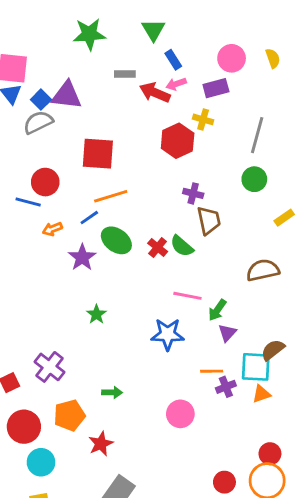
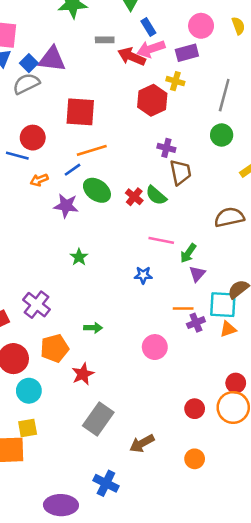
pink arrow: (176, 84) -> (151, 49), size x1.5
purple star: (82, 257) -> (66, 206), turned -30
blue star: (168, 334) -> (143, 275), size x0.6

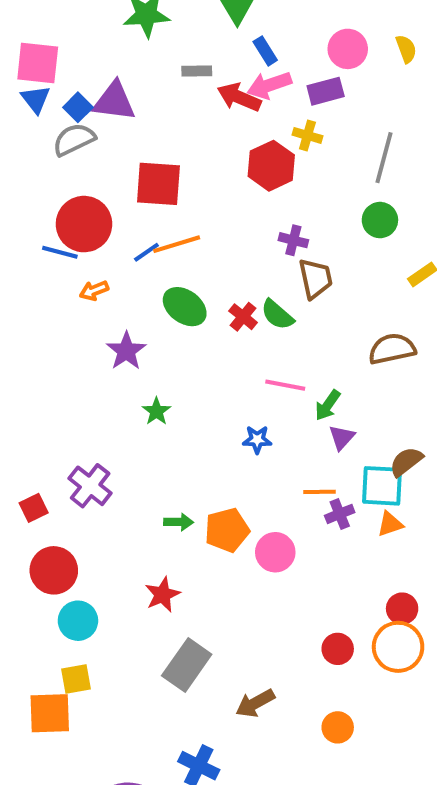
red circle: (33, 138) -> (84, 224), size x1.4
blue line: (73, 170) -> (146, 252), moved
purple star: (66, 206) -> (126, 351), moved, turned 30
orange pentagon: (55, 348) -> (227, 530), moved

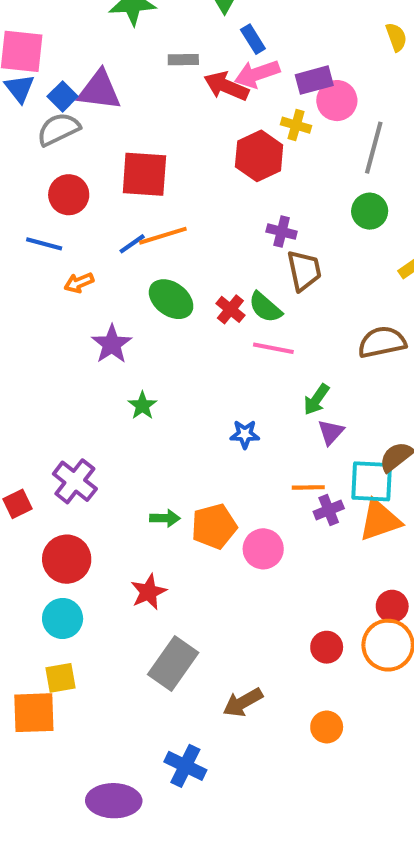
pink circle: (348, 49) -> (337, 101), moved
red circle: (84, 224) -> (69, 195), moved, size x0.7
pink line: (285, 385) -> (273, 348), moved
orange triangle: (390, 524) -> (380, 520), size x1.6
red circle: (54, 570) -> (67, 559), moved

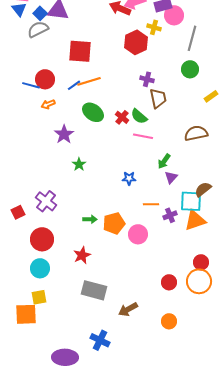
red circle: (69, 195) -> (45, 79), moved
orange line: (308, 487) -> (151, 204), moved
gray rectangle: (173, 664) -> (94, 290), turned 70

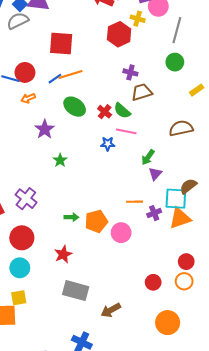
brown trapezoid: (158, 98) -> (142, 92), turned -95
blue star: (129, 178) -> (108, 144), moved
orange circle: (199, 281) -> (184, 281), size x0.7
orange circle: (169, 321) -> (168, 323), moved, size x1.5

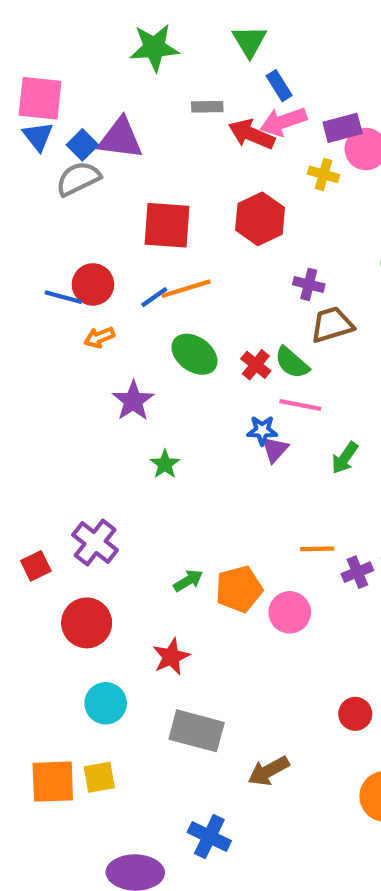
red hexagon: (119, 34) -> (260, 219), moved
purple triangle: (155, 174) -> (275, 449), moved
green arrow: (71, 217) -> (188, 581), turned -32
cyan circle: (20, 268) -> (106, 703), moved
yellow square: (19, 298) -> (99, 777), moved

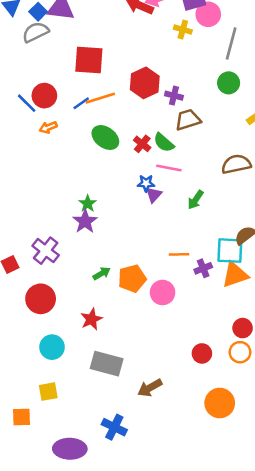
red hexagon: (260, 219) -> (145, 83), moved
blue line: (63, 297) -> (27, 103), turned 30
purple star: (133, 401) -> (85, 221), moved
orange square: (53, 782) -> (22, 417), moved, size x0.7

